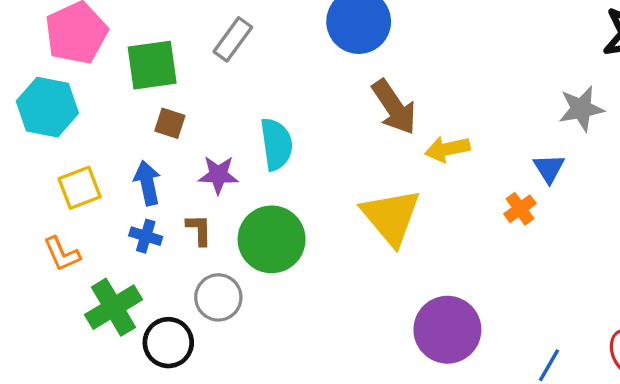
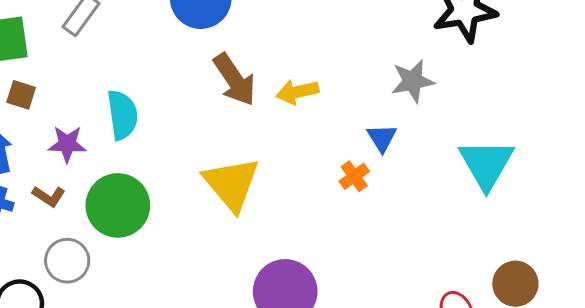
yellow arrow: (447, 149) -> (297, 92), moved
brown L-shape: (199, 230) -> (49, 196), turned 124

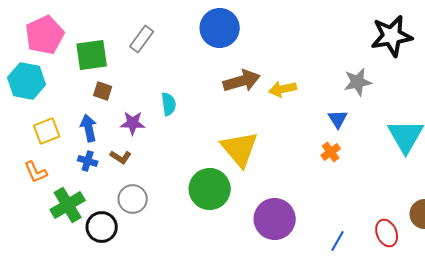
brown arrow: (235, 80) -> (242, 81), turned -72
cyan semicircle: (122, 115) -> (169, 104), size x0.7
orange cross: (354, 176) -> (331, 152), moved
green circle: (118, 205) -> (210, 189), moved

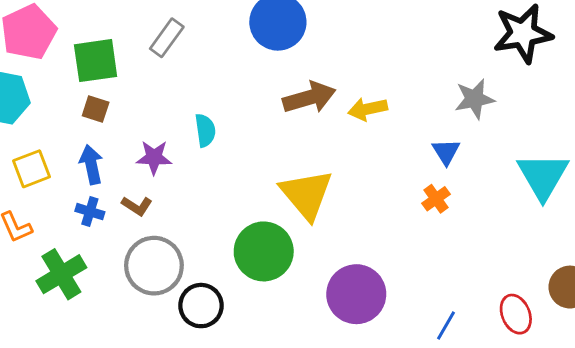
brown square: (103, 91) -> (96, 109), moved
gray circle: (133, 199) -> (154, 266), size x1.4
black circle: (102, 227) -> (201, 306), moved

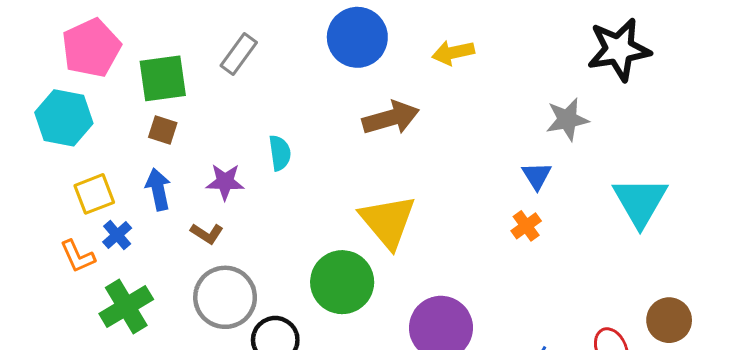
yellow arrow: (368, 109) -> (453, 53), moved
blue cross: (90, 212) -> (117, 235), moved, turned 32

